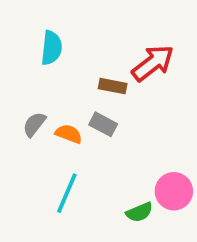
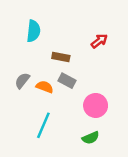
red arrow: (153, 63) -> (99, 41), size x0.6
brown rectangle: (113, 86) -> (61, 57), moved
pink circle: (174, 191) -> (96, 105), moved

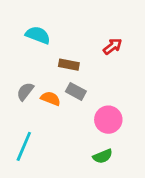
cyan semicircle: (33, 31) -> (38, 35), turned -75
cyan line: (43, 125) -> (24, 146), moved

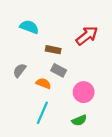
red arrow: (113, 46) -> (87, 36), size x1.5
orange semicircle: (51, 98) -> (43, 83), moved
cyan line: (24, 146) -> (42, 113), moved

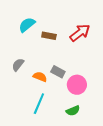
cyan semicircle: (29, 27) -> (27, 25), turned -60
brown rectangle: (53, 50) -> (49, 36), moved
gray rectangle: (59, 70) -> (58, 72), moved

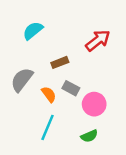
brown rectangle: (49, 36) -> (60, 62), moved, turned -32
gray semicircle: (18, 65) -> (22, 80), size x1.5
orange semicircle: (40, 77) -> (49, 94), turned 32

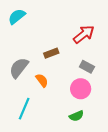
cyan semicircle: (33, 31) -> (17, 17), moved
gray rectangle: (71, 88) -> (87, 67), moved
cyan line: (48, 127) -> (24, 109), moved

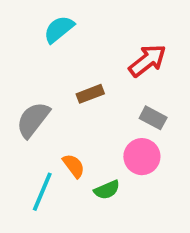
cyan semicircle: (17, 17) -> (59, 29), moved
orange semicircle: (42, 80) -> (74, 166), moved
green semicircle: (76, 116) -> (107, 190), moved

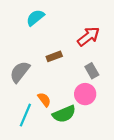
gray rectangle: (153, 118) -> (92, 71), turned 32
green semicircle: (107, 190) -> (64, 114), size x1.5

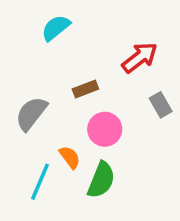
gray rectangle: (92, 71) -> (161, 105), moved
pink circle: (85, 94) -> (105, 129), moved
green semicircle: (64, 114) -> (101, 180), turned -45

